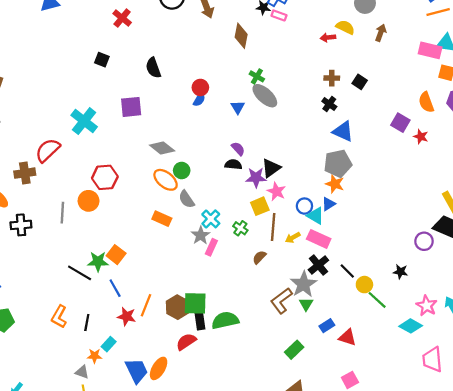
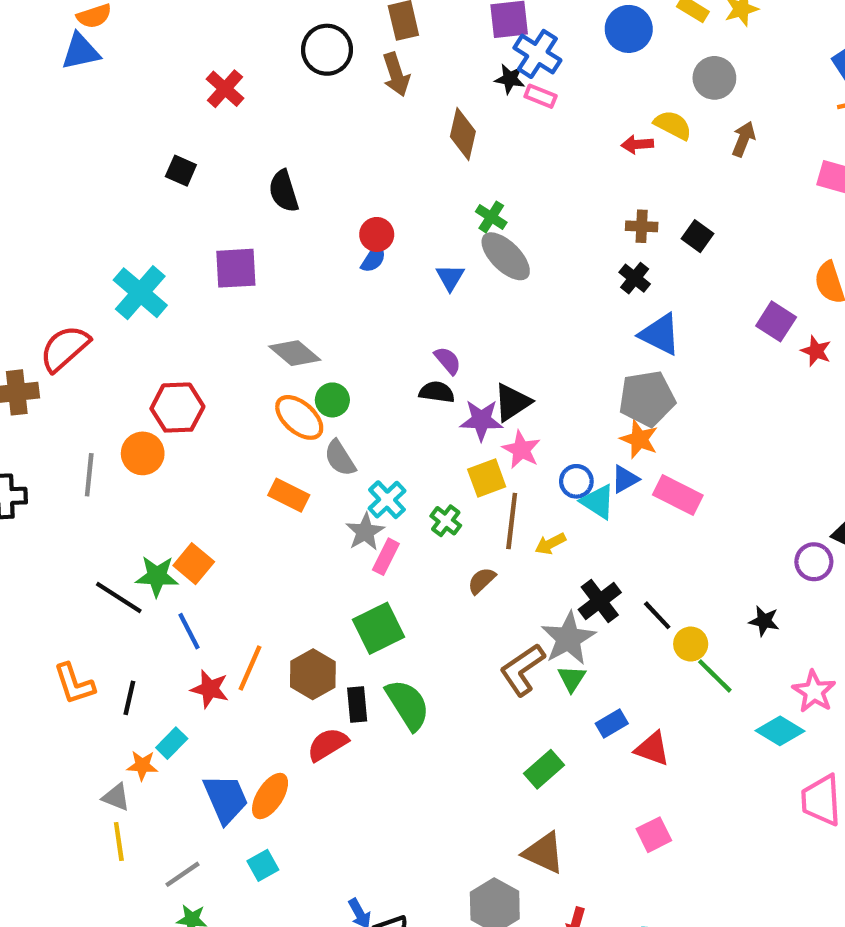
pink rectangle: (319, 239) -> (678, 495), moved
green square: (195, 303) -> (378, 628), moved, turned -30
orange L-shape: (59, 317) -> (74, 684), turned -50
green semicircle: (225, 320) -> (408, 705), turned 68

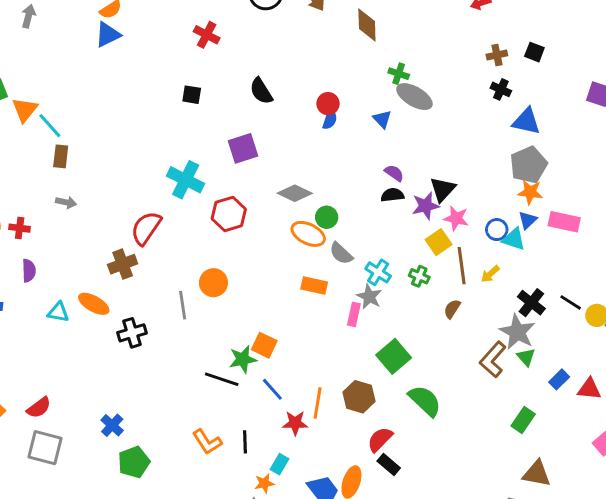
red hexagon: (177, 408) -> (229, 214), moved
pink rectangle: (386, 557) -> (354, 314), moved
black rectangle: (357, 704) -> (389, 465), moved, turned -30

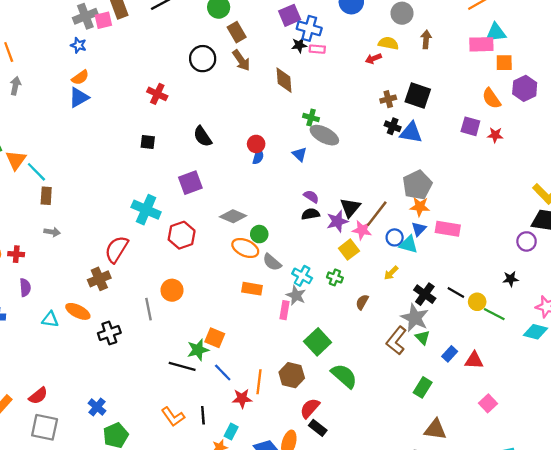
black square: (534, 52) -> (418, 95), size x1.6
blue triangle: (526, 121) -> (411, 133), moved
brown line: (462, 266) -> (377, 214), moved, turned 48

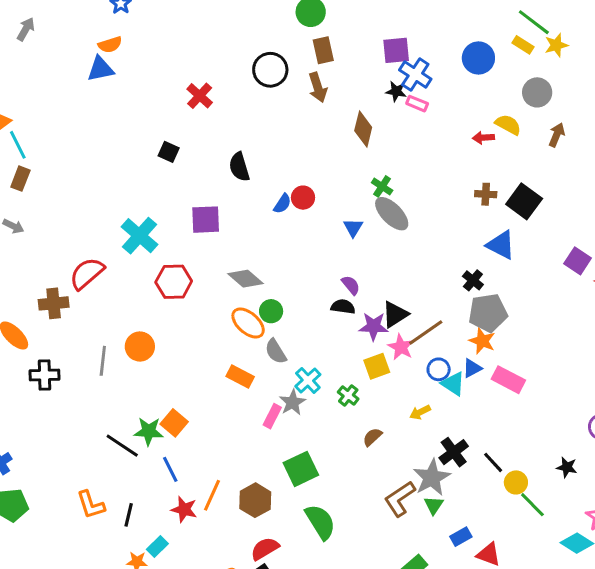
black cross: (393, 126) -> (473, 280), moved
blue semicircle: (258, 156) -> (282, 204), moved

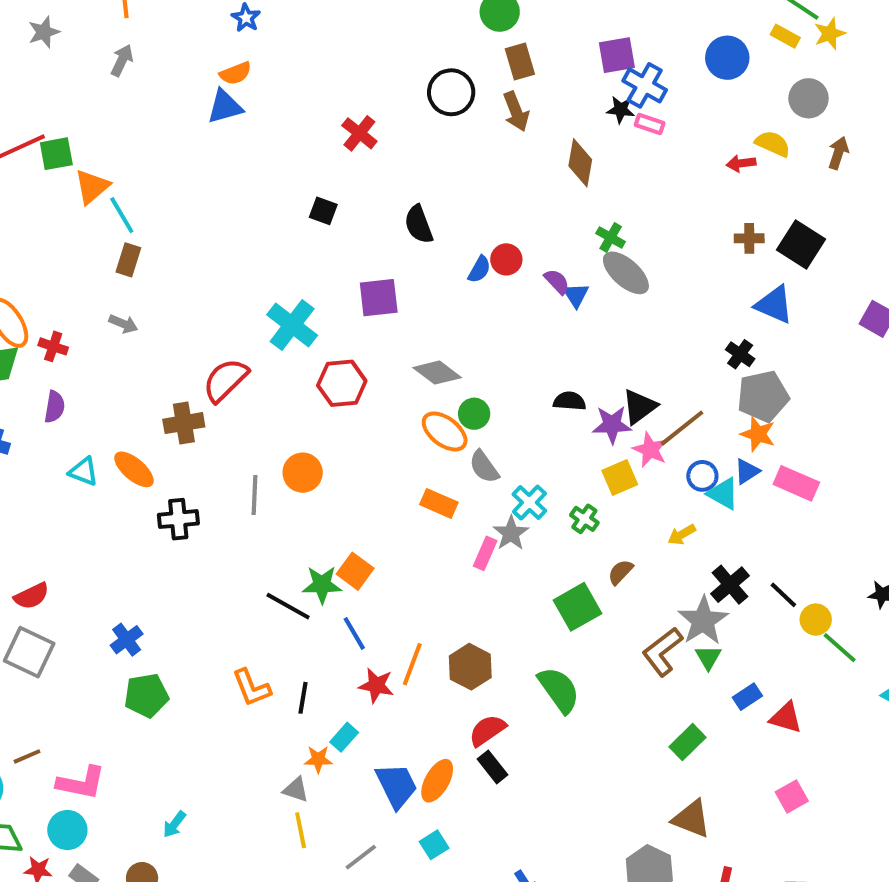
purple semicircle: (351, 285) -> (557, 282), moved
green square: (301, 469) -> (577, 607), moved

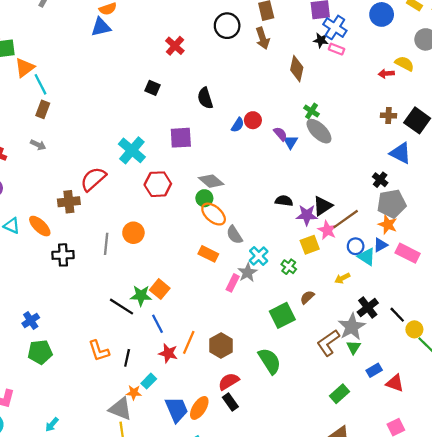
green circle: (474, 414) -> (204, 198), moved
gray triangle: (296, 790) -> (120, 409), size x1.6

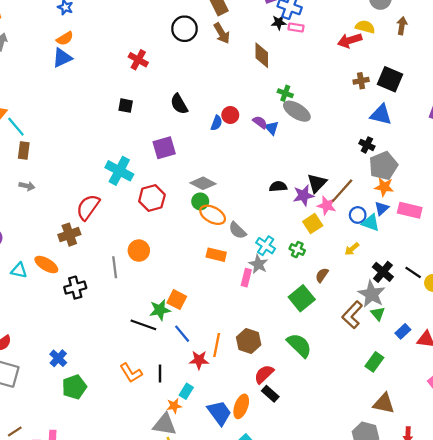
red arrow: (386, 74) -> (350, 40), size x1.5

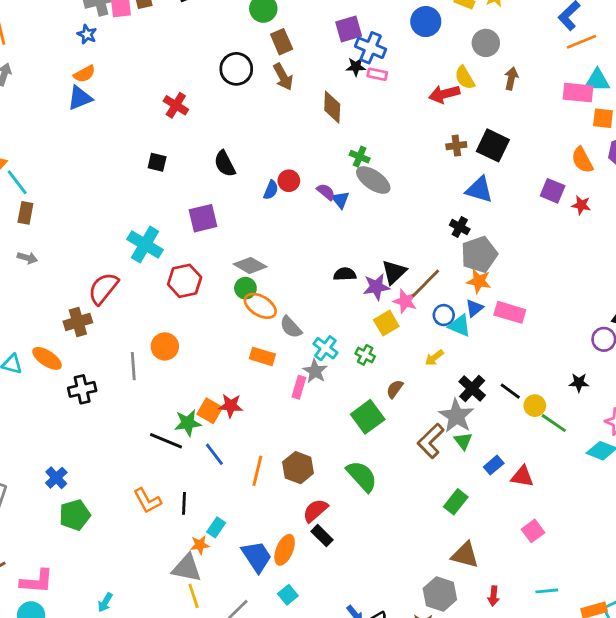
yellow semicircle: (365, 27) -> (465, 78), turned -138
red star: (199, 360) -> (231, 406), moved

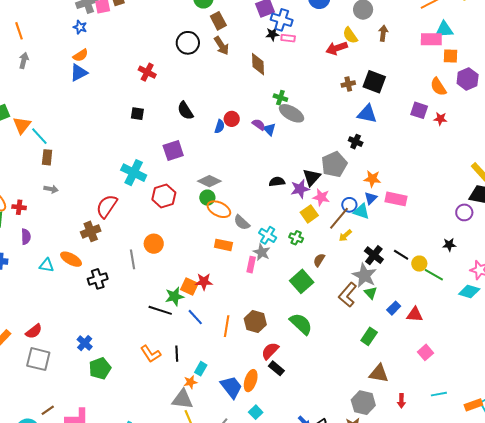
gray pentagon: (479, 254) -> (334, 164), moved
brown line: (425, 283) -> (339, 218), moved

